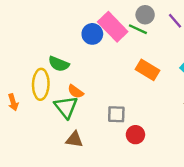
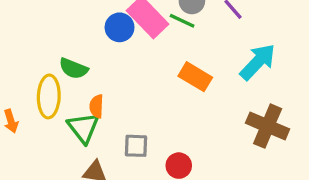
orange semicircle: (76, 91) -> (96, 106), turned 56
gray square: (116, 114) -> (136, 146), moved

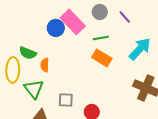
green line: (182, 21) -> (101, 38), moved, turned -35
orange semicircle: (96, 106) -> (45, 65), moved

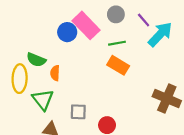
cyan arrow: (140, 49) -> (160, 34), moved

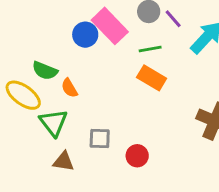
purple line: (144, 20) -> (173, 19), moved
orange semicircle: (55, 73) -> (69, 88), turned -32
yellow ellipse: (20, 79) -> (23, 95), turned -56

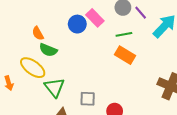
pink rectangle: (110, 26) -> (95, 18), size x0.7
orange semicircle: (69, 88) -> (38, 33), moved

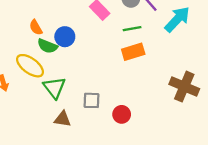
blue circle: (77, 24) -> (65, 37), moved
orange rectangle: (125, 55) -> (133, 52), turned -48

